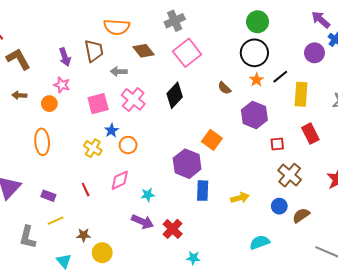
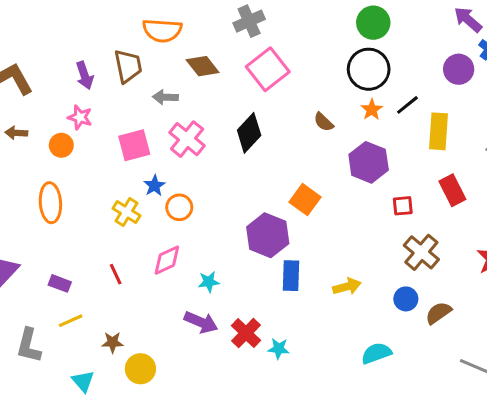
cyan star: (193, 258) -> (279, 349), moved

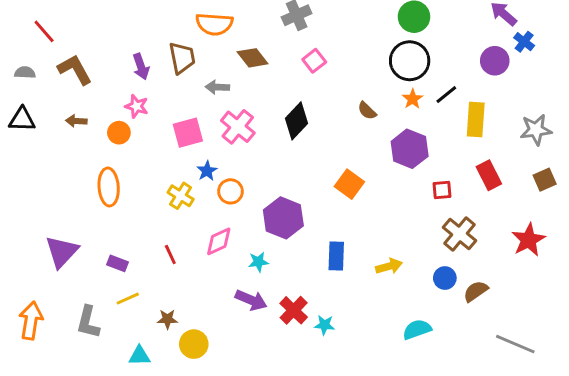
pink square: (268, 69) -> (314, 61), size x0.6
purple hexagon: (268, 235) -> (283, 218), moved
cyan triangle: (83, 381) -> (139, 356), turned -50

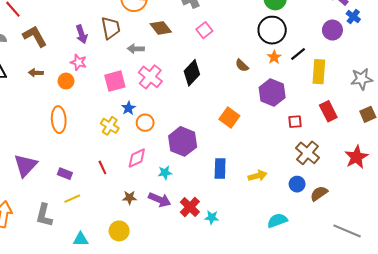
brown star: (167, 319) -> (129, 198), moved

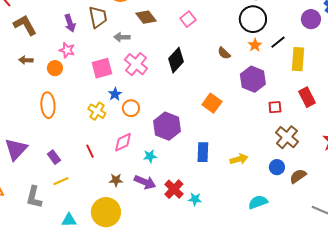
purple rectangle: (65, 174) -> (54, 157), turned 32
yellow circle: (119, 231) -> (106, 212), size x1.5

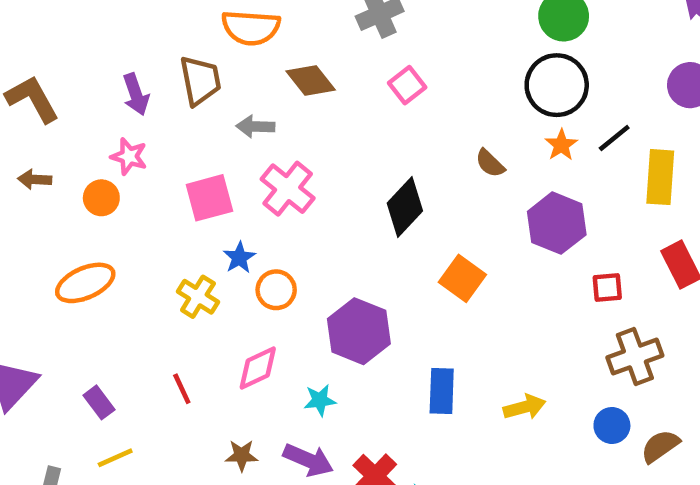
black diamond: (176, 60) -> (405, 207), moved
orange ellipse: (48, 105) -> (85, 283), turned 70
brown cross: (287, 137) -> (635, 357), turned 30

